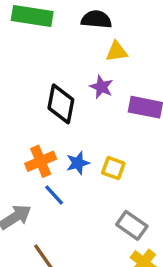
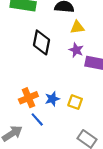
purple star: (101, 87) -> (76, 50), moved
black diamond: (61, 104) -> (41, 42), moved

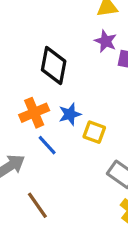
black diamond: (41, 42) -> (54, 66), moved
yellow square: (75, 102) -> (94, 132), moved

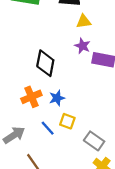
yellow square: (94, 132) -> (67, 121), moved
blue line: (47, 145) -> (48, 128), moved

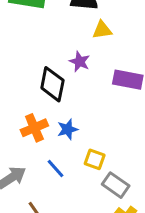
purple star: (82, 46) -> (80, 62), moved
yellow square: (67, 121) -> (95, 159), moved

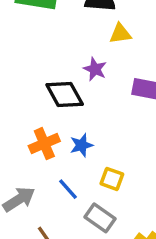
black diamond: (52, 84) -> (65, 95), turned -40
gray rectangle: (116, 185) -> (100, 218), moved

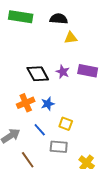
purple star: (95, 69) -> (63, 72), moved
gray rectangle: (100, 218) -> (59, 147), turned -30

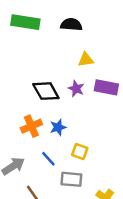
yellow triangle: (71, 38) -> (86, 60), moved

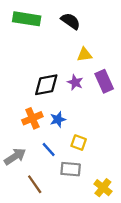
black semicircle: (71, 25) -> (71, 21), turned 30
purple rectangle: (106, 87) -> (104, 81), turned 55
black diamond: (46, 91) -> (46, 85), turned -72

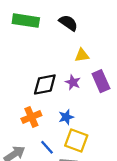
blue star: (58, 119) -> (66, 117), moved
yellow square: (79, 143) -> (76, 141), size x1.5

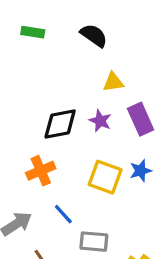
green rectangle: (26, 21) -> (33, 32), size x0.6
blue star: (66, 117) -> (141, 171), moved
yellow square: (76, 141) -> (105, 177), moved

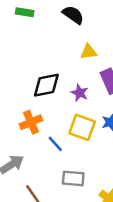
purple star: (100, 121) -> (80, 93), moved
blue line: (63, 214) -> (55, 144), moved

